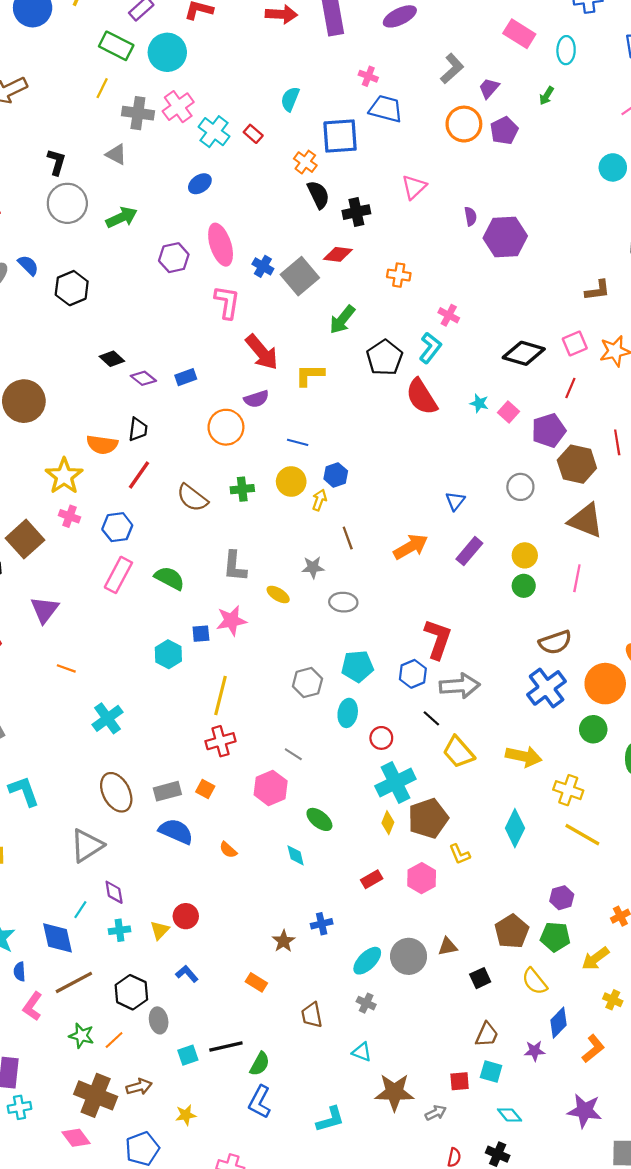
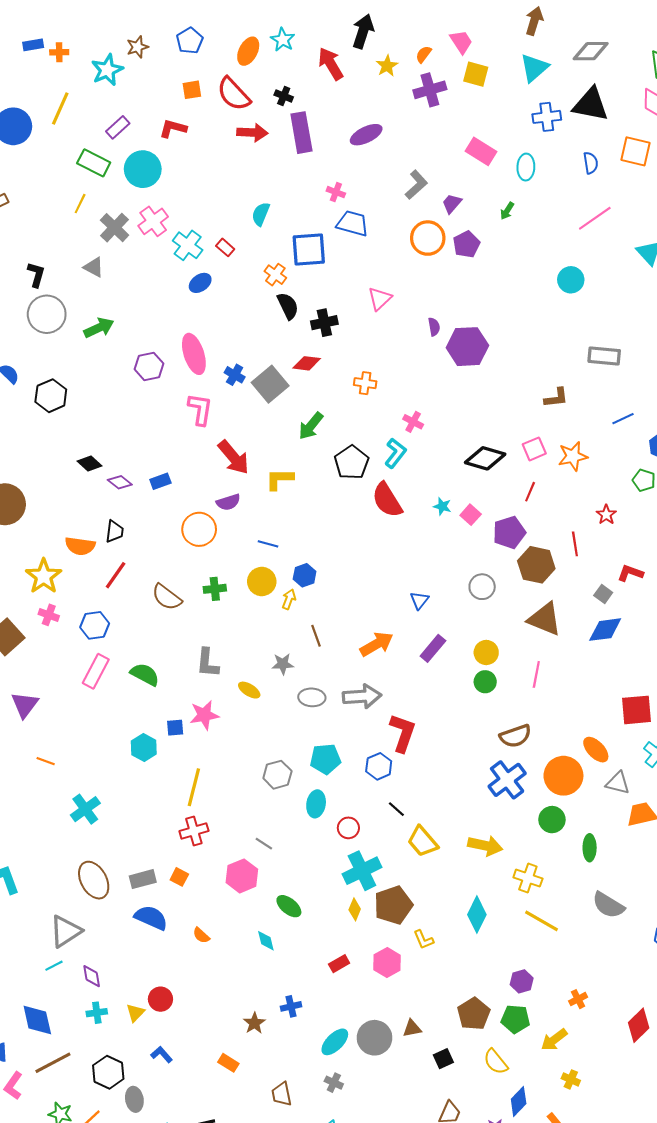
gray cross: (138, 113) -> (115, 228), turned 36
blue ellipse: (200, 184) -> (200, 283), moved
gray arrow: (460, 686) -> (362, 696), moved
cyan line: (80, 910) -> (54, 966), moved, turned 30

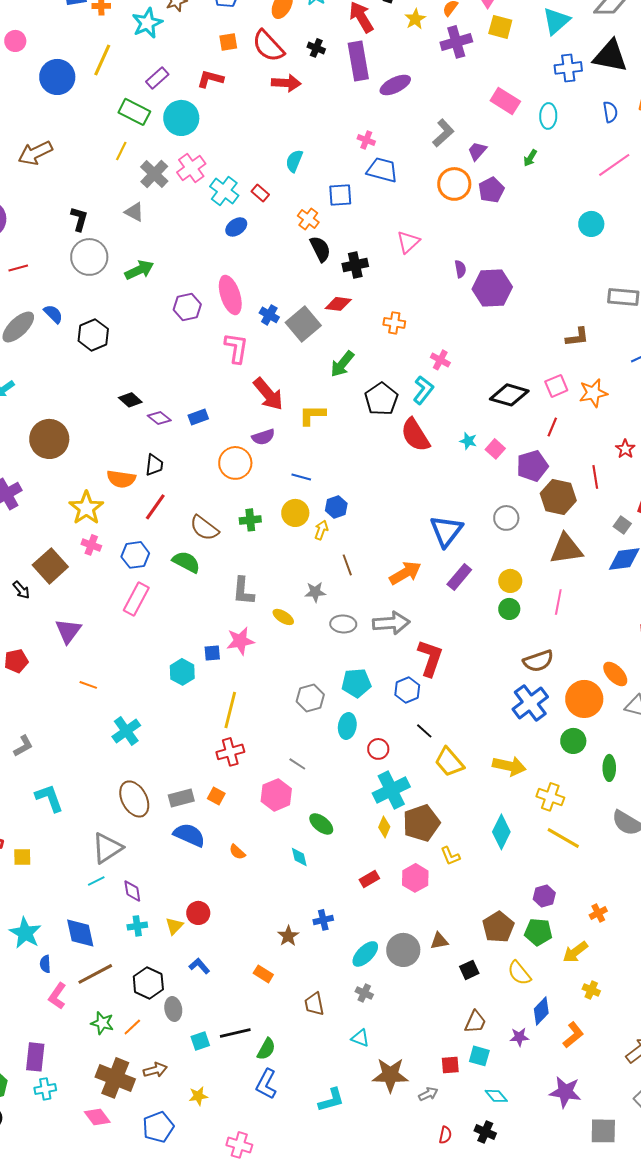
purple rectangle: (301, 133) -> (358, 61), moved
blue square: (309, 250) -> (340, 195), size x0.7
blue triangle: (419, 600) -> (446, 531), size x1.8
brown triangle: (545, 619) -> (566, 549), turned -30
green semicircle: (145, 674) -> (186, 562), moved

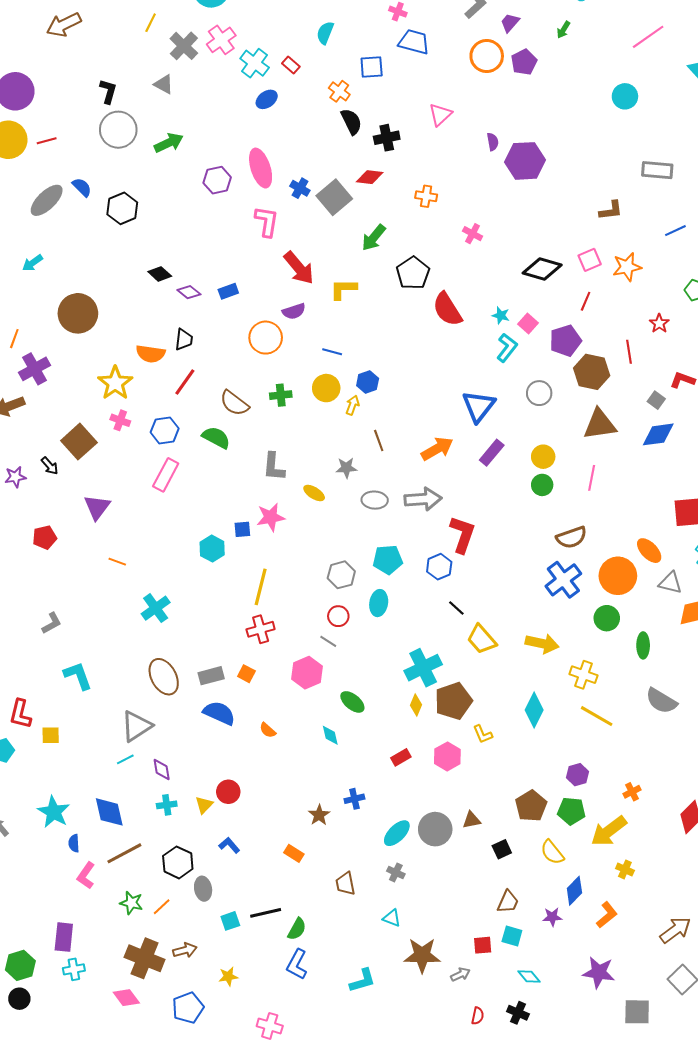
cyan L-shape: (423, 390) -> (507, 348), moved
red circle: (378, 749) -> (338, 616), moved
yellow arrow: (575, 952) -> (609, 831), size x1.4

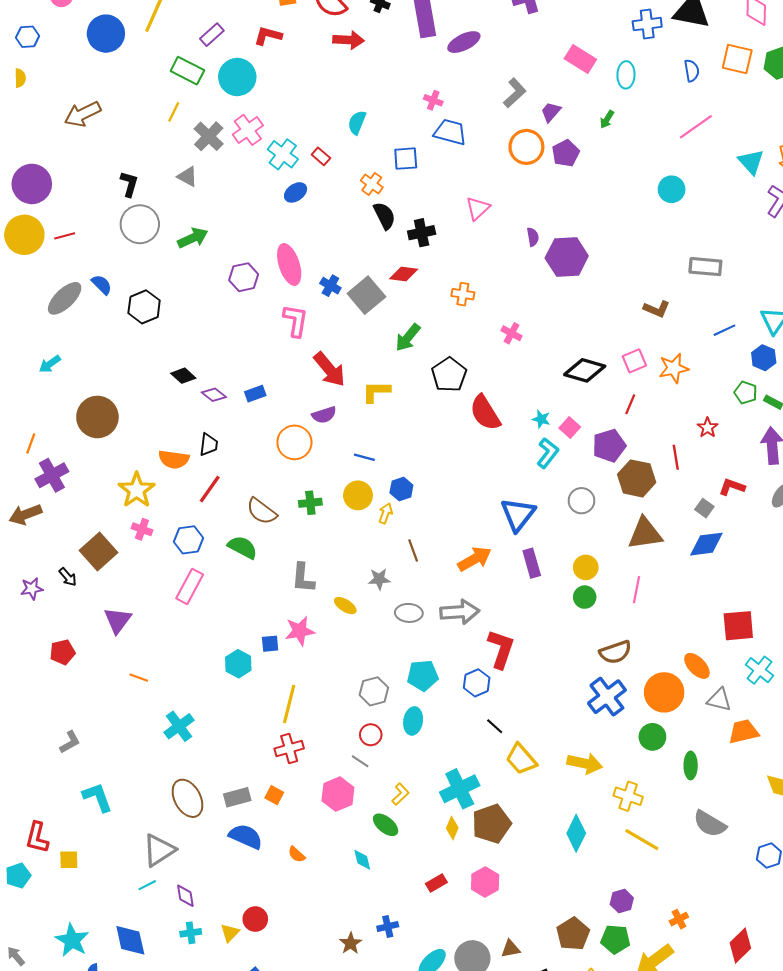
brown L-shape: (611, 210) -> (657, 309), turned 30
purple rectangle: (492, 453) -> (532, 563), turned -56
yellow L-shape: (483, 734) -> (400, 794), moved, turned -110

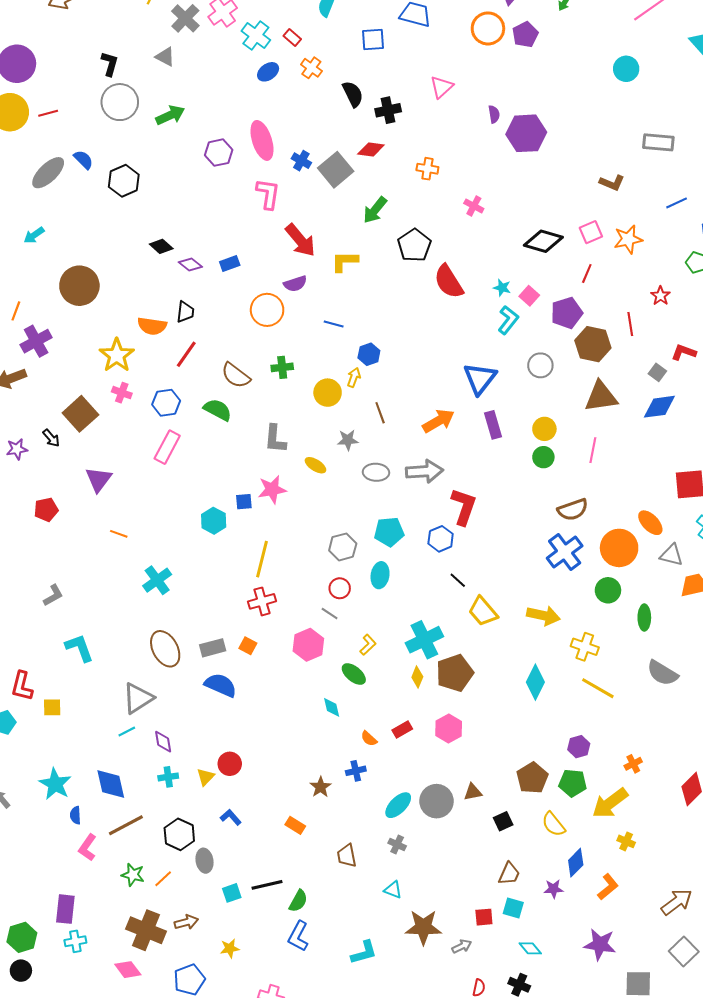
orange cross: (372, 184) -> (311, 68), moved
yellow circle: (358, 495) -> (328, 393), moved
orange semicircle: (297, 854) -> (369, 739), moved

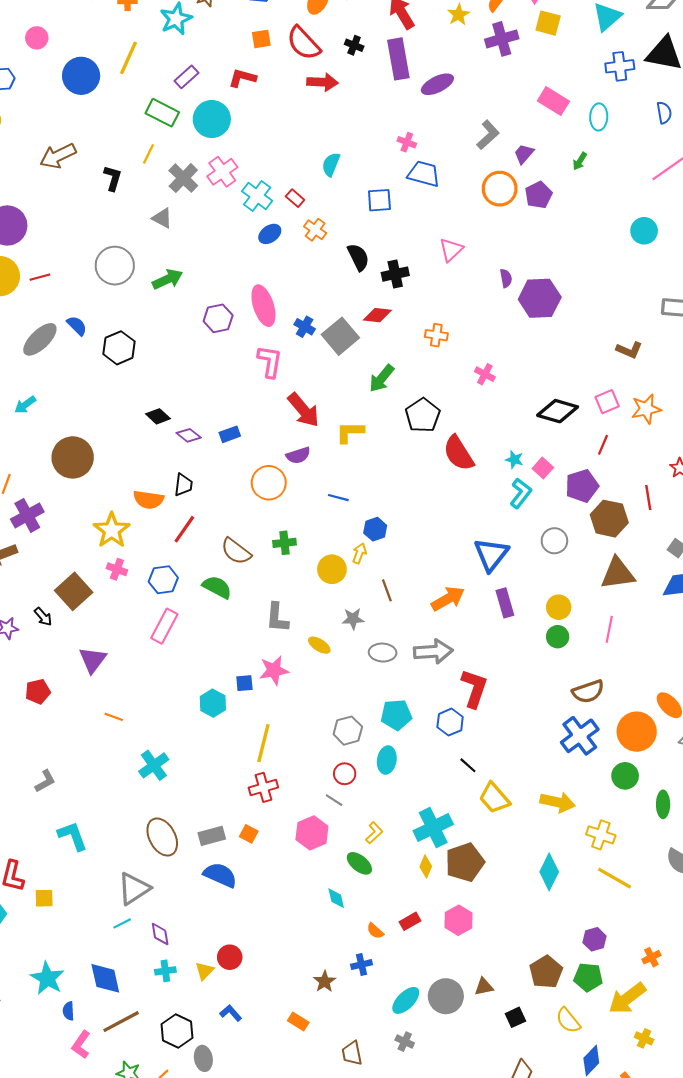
black L-shape: (110, 64) -> (113, 178), moved

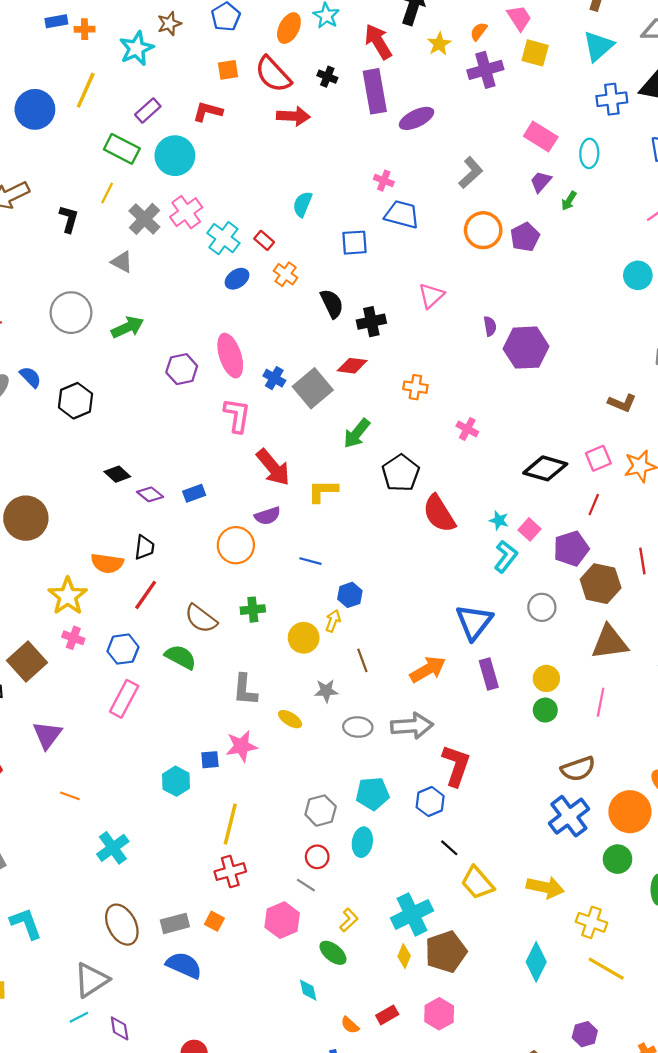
purple trapezoid: (524, 154) -> (541, 182), moved

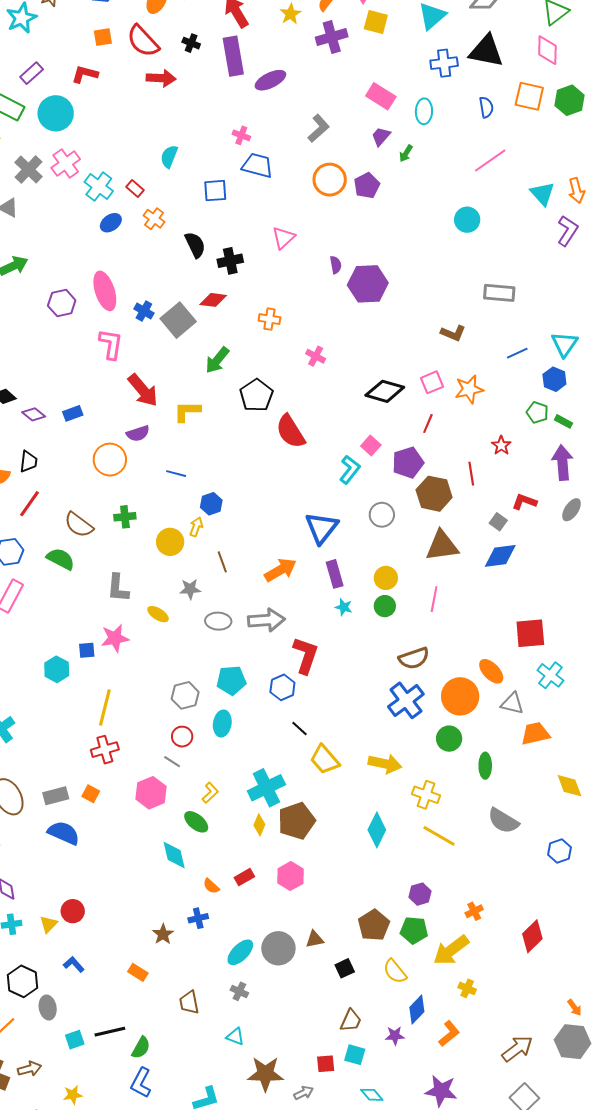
cyan star: (499, 520) -> (344, 607), moved
cyan diamond: (308, 990) -> (174, 855), size x1.4

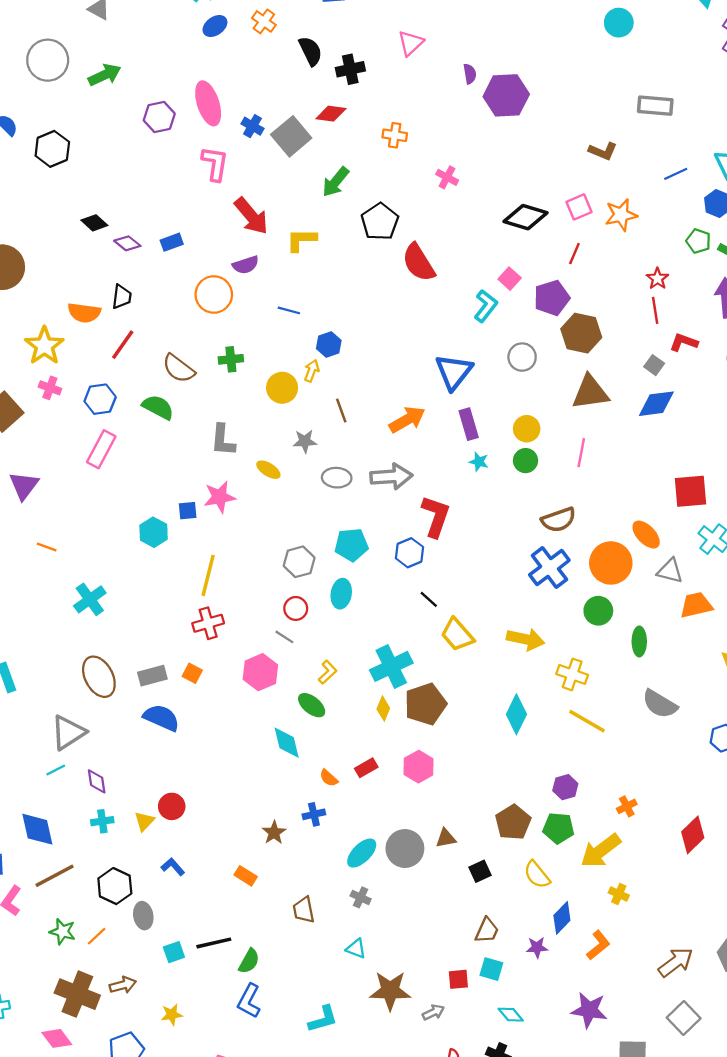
red line: (471, 474) -> (655, 310), moved

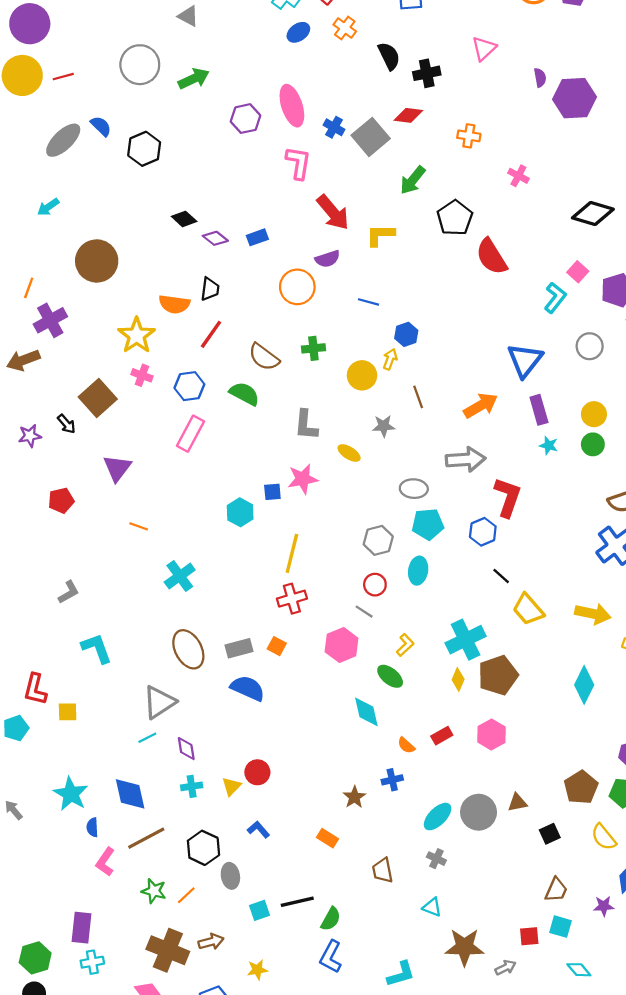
gray ellipse: (337, 478) -> (414, 489), moved

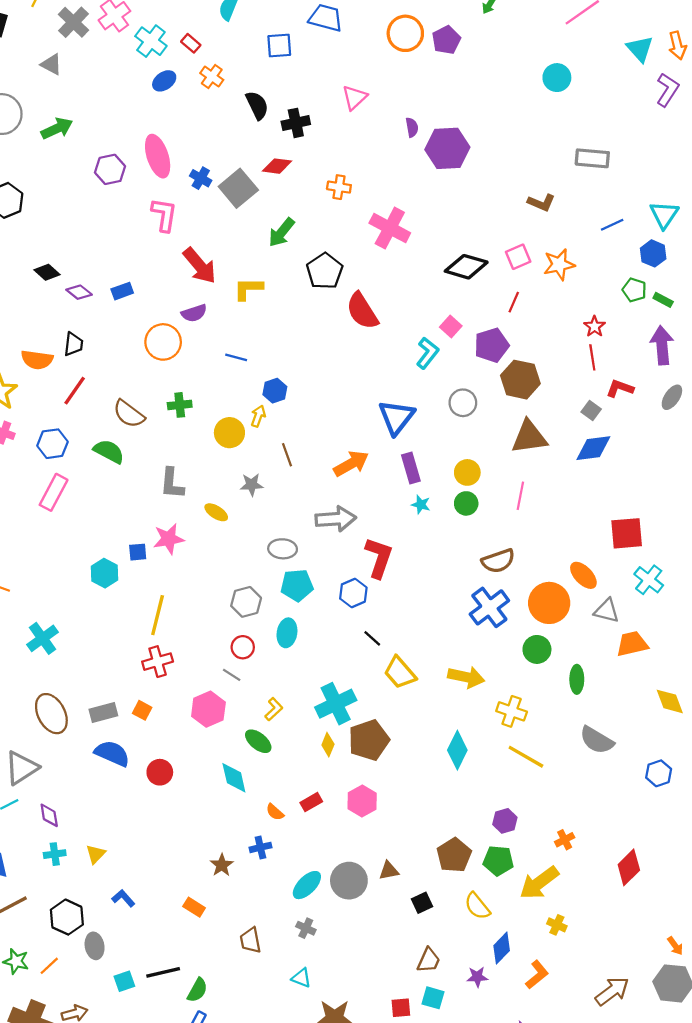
pink cross: (518, 176) -> (390, 228), size x1.8
red circle: (257, 772) -> (160, 772), moved

